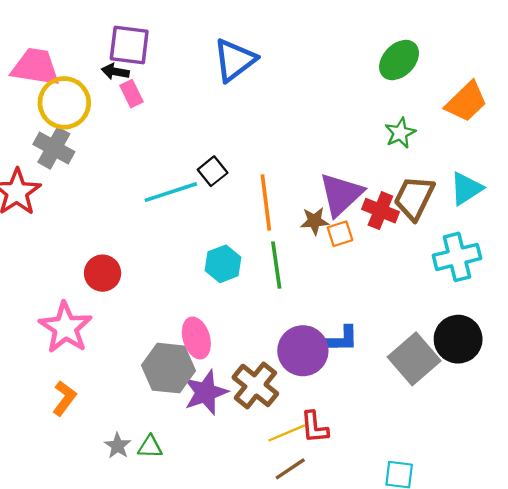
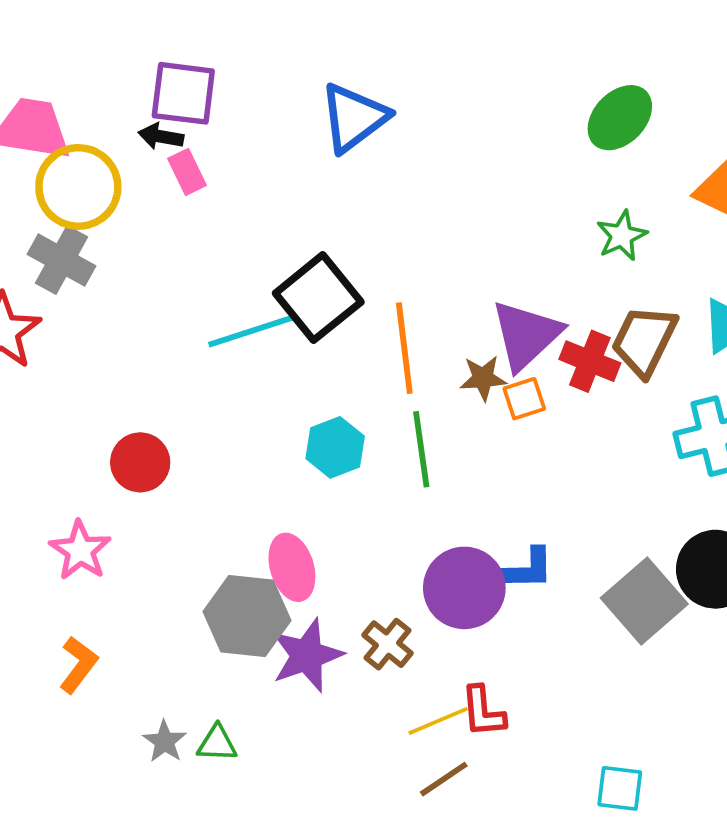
black square: (213, 171) -> (318, 298), size x1.8
pink star: (65, 328) -> (80, 550), size x0.7
brown cross: (255, 385) -> (388, 644), size x0.7

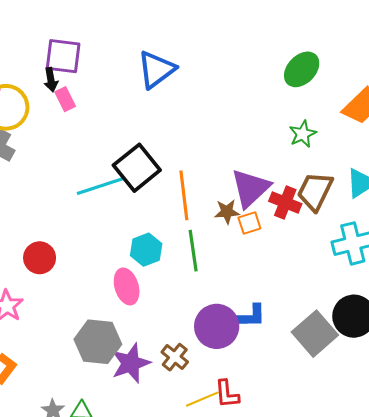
black arrow: (161, 136) -> (51, 80), turned -110
pink ellipse: (292, 567) -> (127, 286), moved

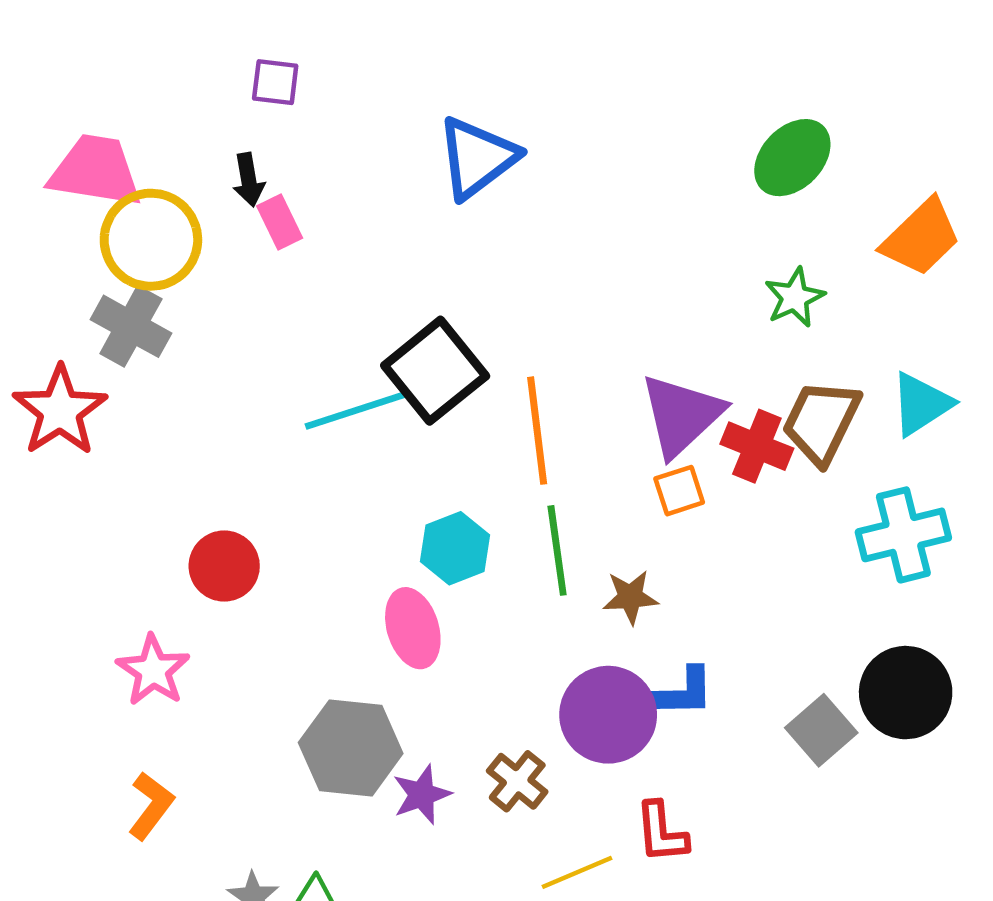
purple square: (63, 56) -> (275, 82), moved, size x0.6
brown star: (227, 212) -> (630, 597), moved
gray square: (315, 334) -> (821, 730), size x0.7
purple star: (131, 363) -> (422, 795), size x0.7
red L-shape: (227, 394) -> (661, 832), moved

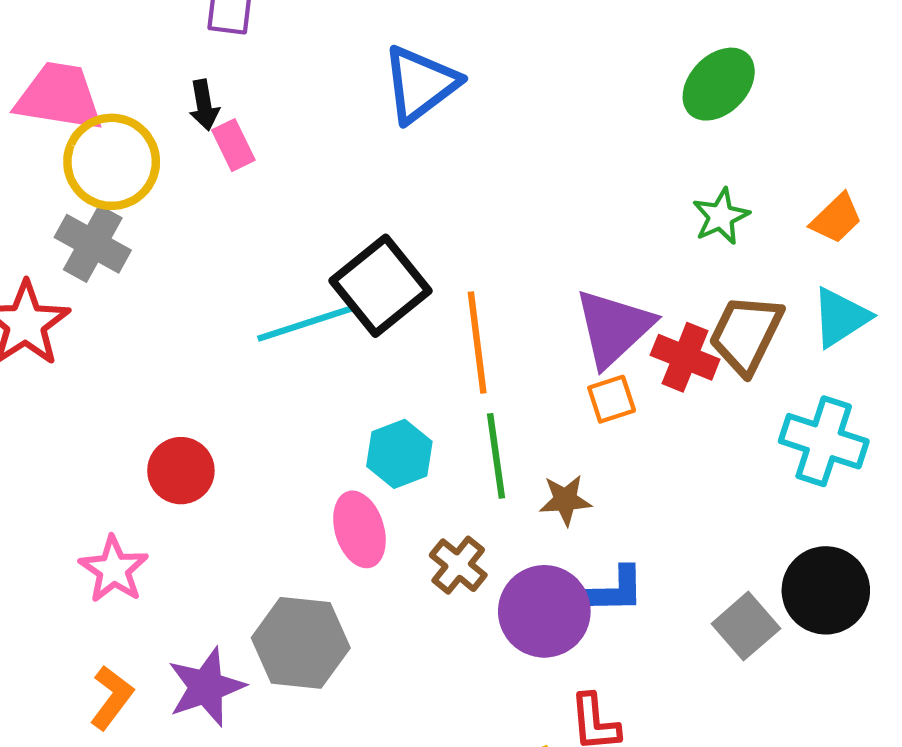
orange trapezoid: (921, 238) -> (836, 219), moved, size x0.7
cyan cross: (903, 535) -> (824, 441), turned 32
brown cross: (517, 781) -> (458, 565), moved
purple star: (422, 795) -> (206, 687), moved, size x1.4

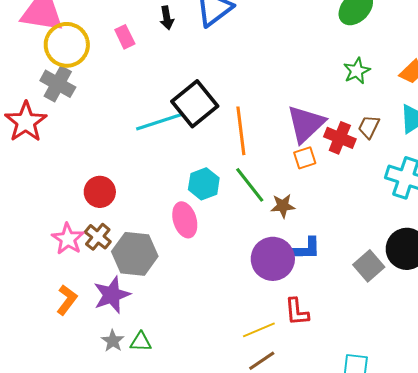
black arrow: (204, 105) -> (167, 18), moved
brown trapezoid: (746, 334) -> (369, 127), size x0.6
green line: (496, 456) -> (250, 185), turned -30
brown cross: (458, 565) -> (98, 237), moved
gray hexagon: (301, 643) -> (135, 254), moved

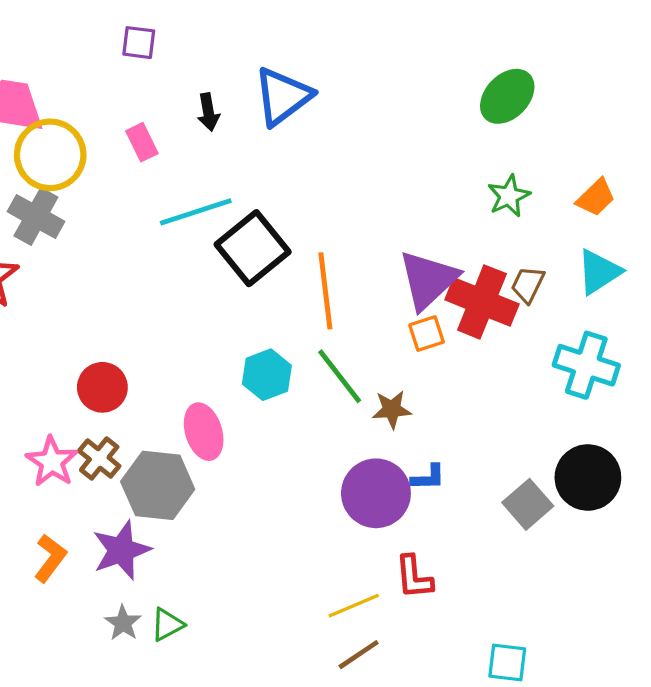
cyan line: (159, 122) -> (196, 212), moved
red cross: (340, 138) -> (482, 302), size x1.4
pink ellipse: (185, 220) -> (204, 432), moved
blue L-shape: (306, 249) -> (428, 477), size x0.7
green triangle: (141, 342) -> (167, 625), turned -30

